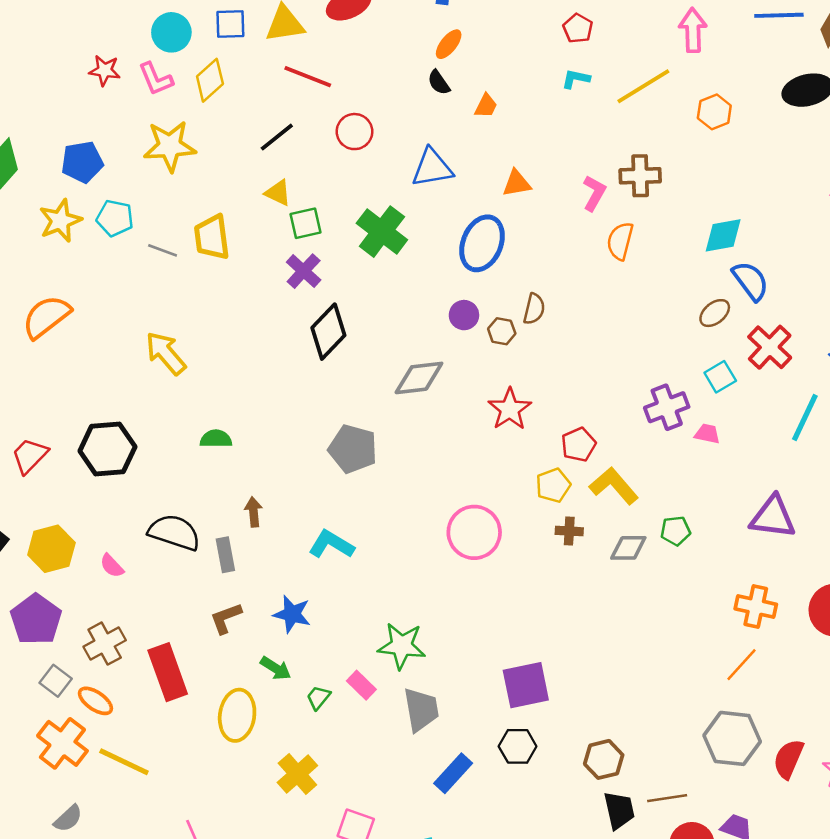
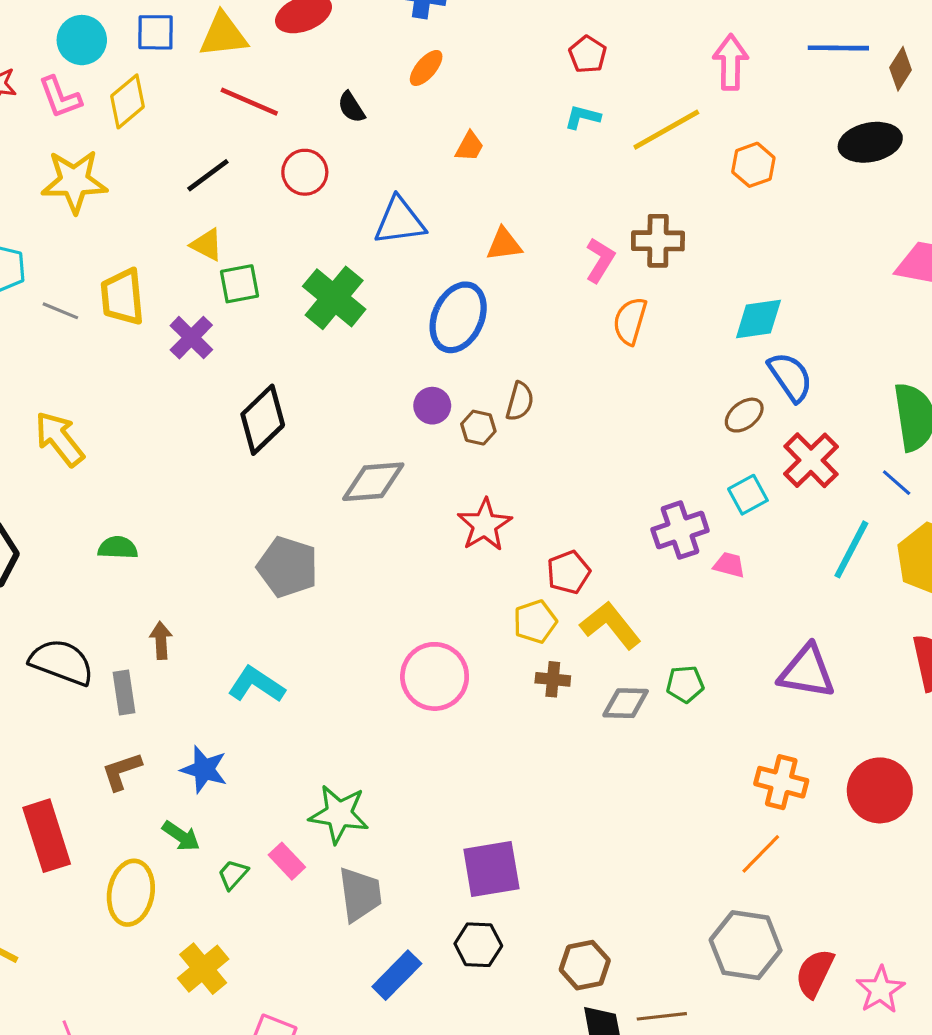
black semicircle: (439, 82) -> (351, 107), moved
purple cross: (304, 271) -> (191, 338), moved

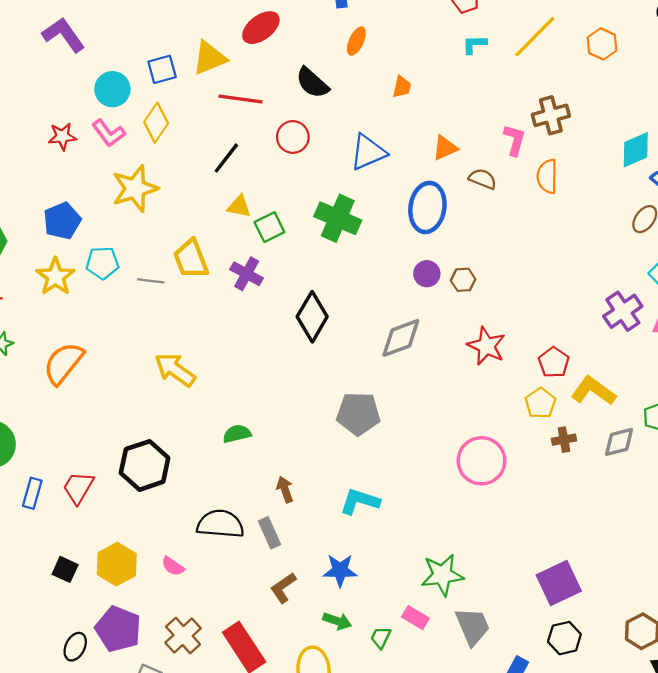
black semicircle: (351, 107) -> (312, 83), size x1.5
brown semicircle: (520, 401) -> (483, 179), moved, turned -68

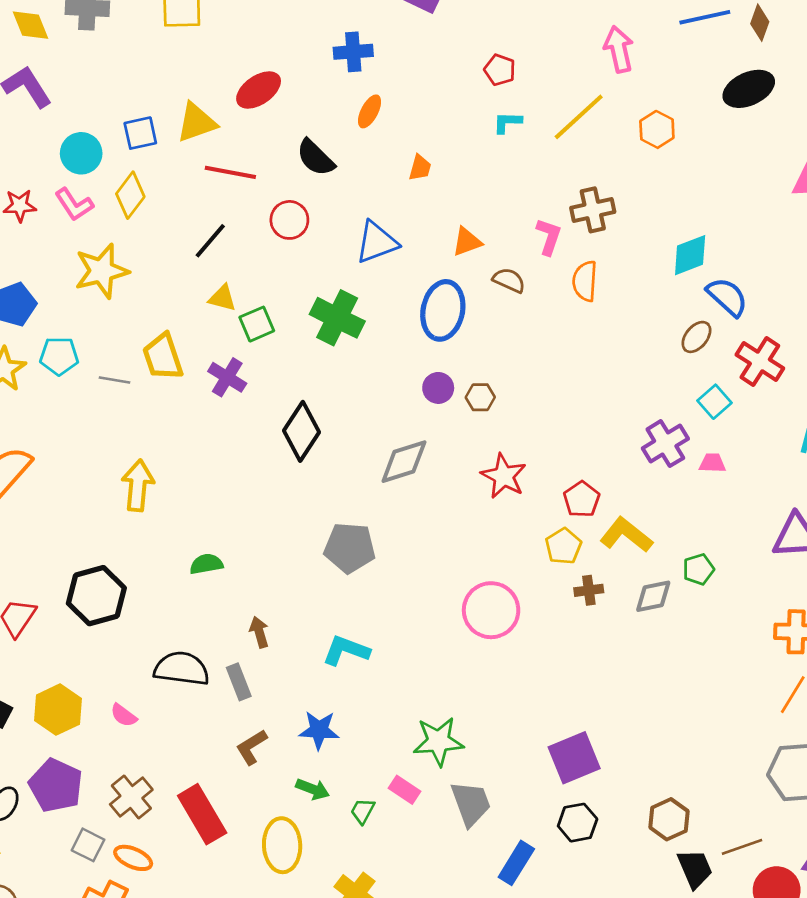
yellow arrow: (175, 370) -> (138, 485), turned 57

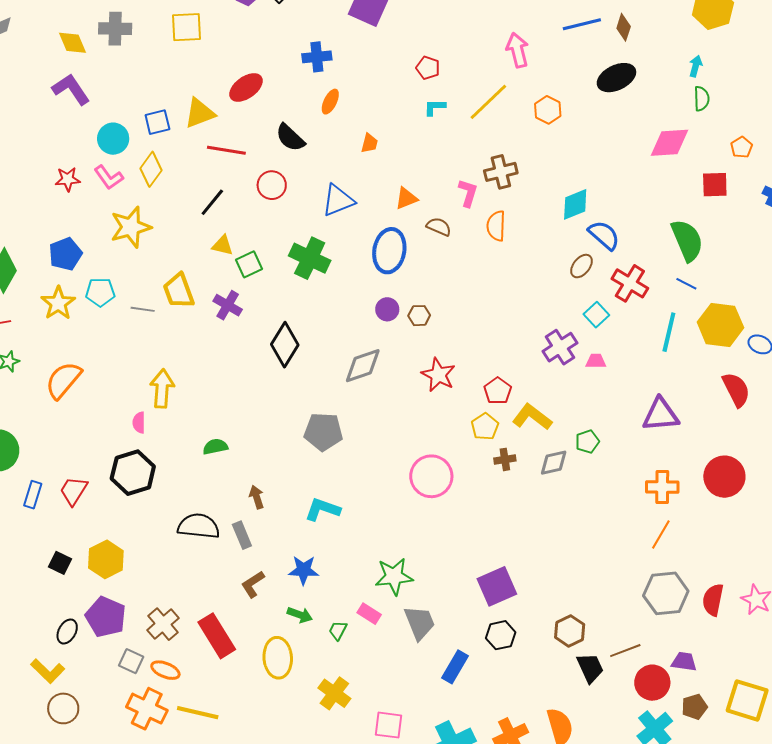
pink semicircle: (124, 715) -> (139, 423), moved, turned 55

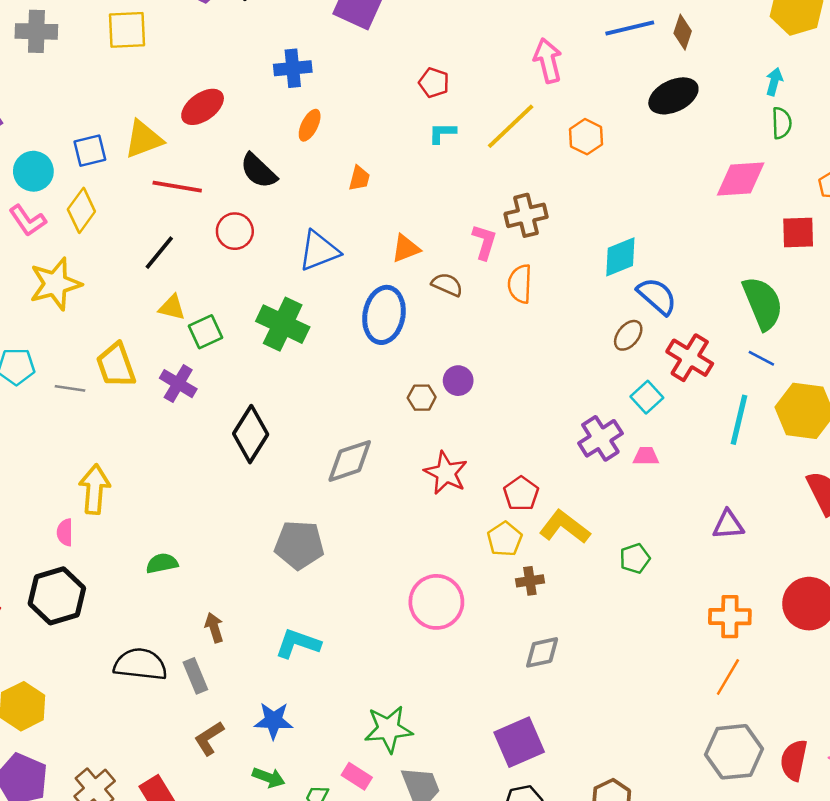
purple circle: (387, 309) -> (458, 381), moved
purple triangle: (661, 415) -> (728, 525), size x0.7
gray diamond: (554, 463) -> (542, 652), moved

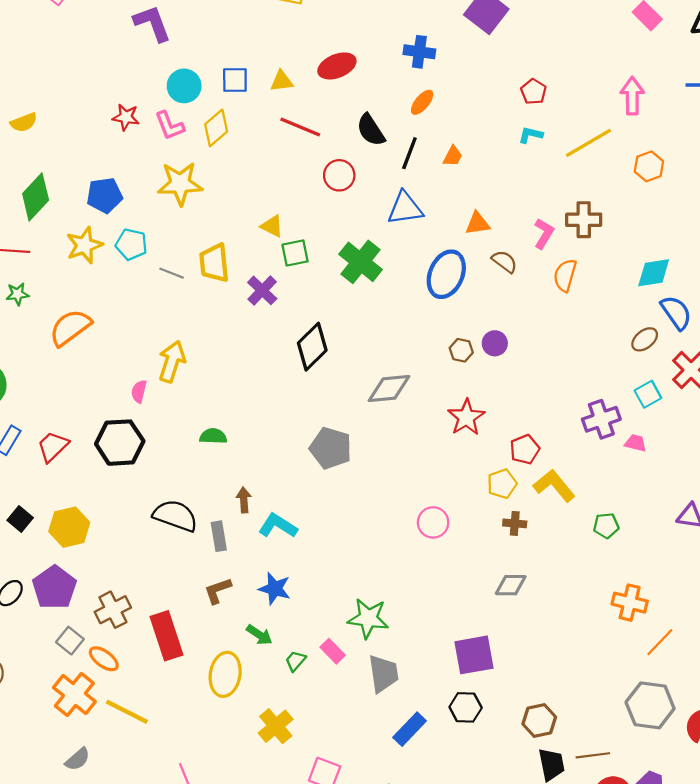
yellow triangle: (144, 139) -> (282, 81), size x0.7
black line: (159, 253) -> (409, 153), moved, turned -32
pink circle: (436, 602) -> (433, 522), size x0.7
orange cross: (730, 617) -> (630, 603), moved
cyan L-shape: (298, 644) -> (278, 526), moved

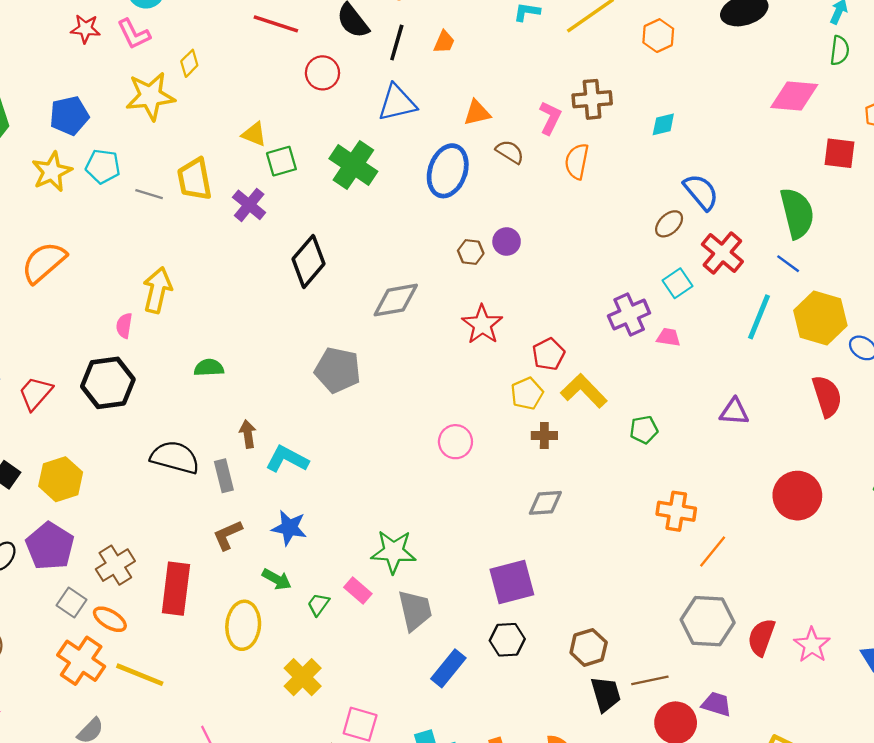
yellow diamond: (216, 128) -> (189, 63), moved, size x0.7
cyan diamond: (654, 273) -> (663, 124), moved, size x0.7
red rectangle: (167, 636) -> (176, 589), turned 30

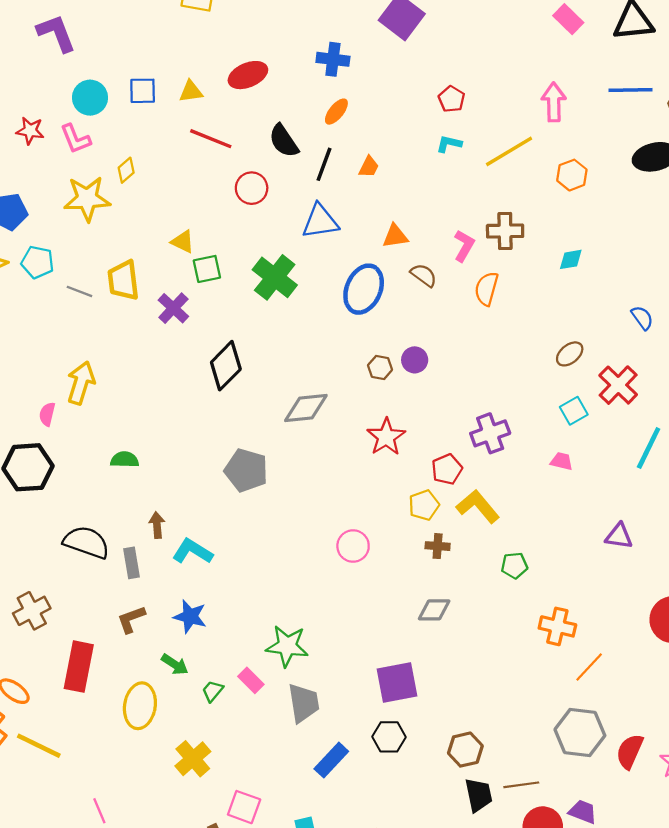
blue semicircle: (701, 192) -> (642, 318), moved, size x0.7
purple cross: (629, 315) -> (490, 433), moved
green pentagon: (644, 430) -> (514, 565), moved
brown cross: (115, 565) -> (32, 611), moved

